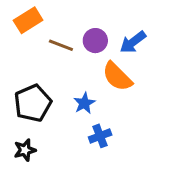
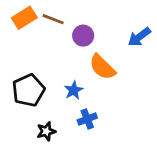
blue arrow: (133, 42) -> (139, 37), moved
brown line: (61, 45) -> (53, 19), moved
black star: (25, 150) -> (46, 131), moved

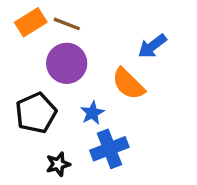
purple circle: (83, 36) -> (67, 63), moved, size x1.5
blue arrow: (139, 37) -> (152, 46), moved
blue cross: (87, 119) -> (109, 149), size x1.5

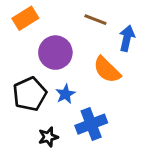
brown line: (67, 24) -> (95, 20), moved
blue arrow: (152, 46) -> (127, 38), turned 140
blue star: (92, 113) -> (65, 94), moved

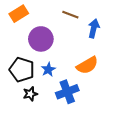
orange semicircle: (107, 70) -> (87, 65), moved, turned -75
black pentagon: (30, 94) -> (22, 70), turned -30
black star: (48, 137) -> (30, 94), moved

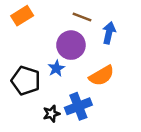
purple circle: (41, 39) -> (71, 45), moved
blue star: (48, 70) -> (56, 68), moved
black star: (30, 94) -> (51, 114), moved

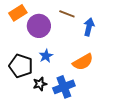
purple circle: (71, 45) -> (39, 26), moved
black star: (51, 114) -> (40, 84), moved

